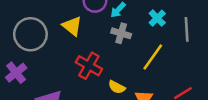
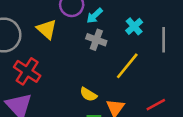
red cross: (89, 66) -> (27, 71), moved

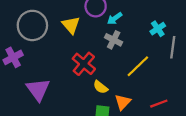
cyan cross: (134, 26) -> (158, 29), moved
red cross: (27, 71) -> (84, 64), moved

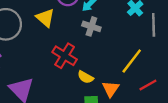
yellow line: (138, 66) -> (132, 61), moved

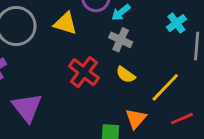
yellow triangle: (45, 18) -> (65, 23), turned -30
yellow semicircle: (85, 77) -> (126, 75), moved

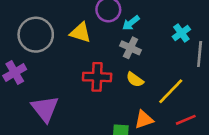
red cross: (84, 72) -> (97, 77), turned -36
orange triangle: (136, 119) -> (144, 120), turned 30

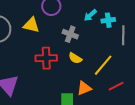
cyan arrow: (131, 23) -> (90, 15), moved
cyan cross: (181, 33) -> (108, 20), turned 32

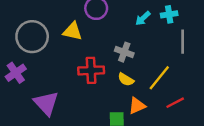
cyan cross: (108, 20) -> (169, 14), moved
gray cross: (70, 34) -> (124, 52), moved
yellow semicircle: (75, 58) -> (126, 79), moved

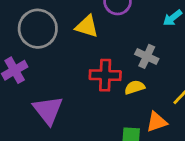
yellow semicircle: (126, 79) -> (135, 87), moved, turned 126

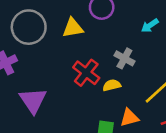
yellow triangle: (87, 26) -> (73, 28), turned -30
red cross: (105, 75) -> (86, 73), turned 32

